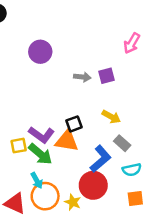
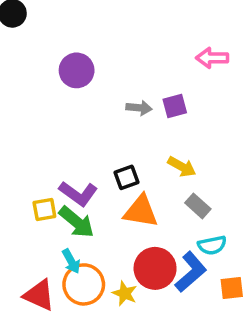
pink arrow: (132, 43) -> (212, 58), turned 60
orange triangle: (67, 141) -> (141, 211), moved
blue L-shape: (100, 159) -> (191, 272), moved
orange square: (135, 199) -> (232, 288), moved

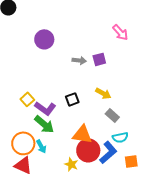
pink arrow: (212, 58) -> (120, 32), turned -132
yellow square: (44, 210) -> (27, 99), moved, turned -32
orange triangle: (141, 211) -> (82, 134), moved
orange circle: (84, 284) -> (23, 143), moved

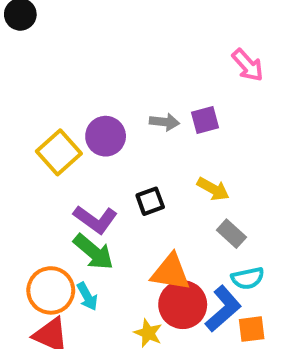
purple circle: (44, 39) -> (106, 136), moved
yellow square: (27, 99) -> (59, 152), moved, size x1.5
orange square: (131, 161) -> (252, 329), moved

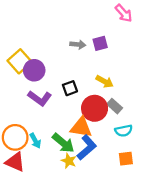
purple circle: (106, 136) -> (34, 70), moved
green arrow: (93, 252) -> (63, 143), moved
red circle: (183, 305) -> (95, 108), moved
blue L-shape: (223, 309) -> (87, 147), moved

